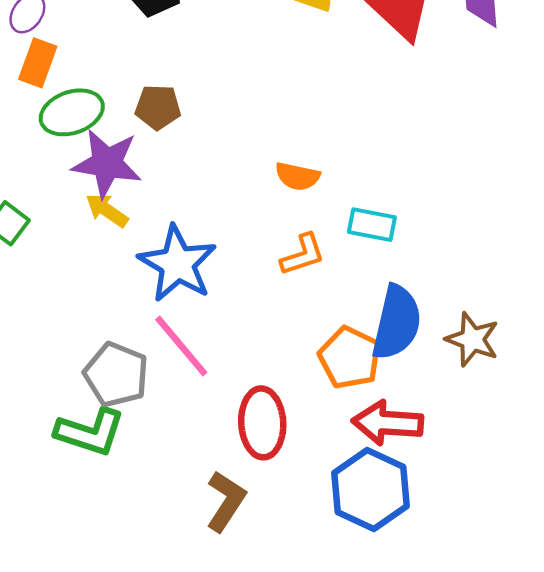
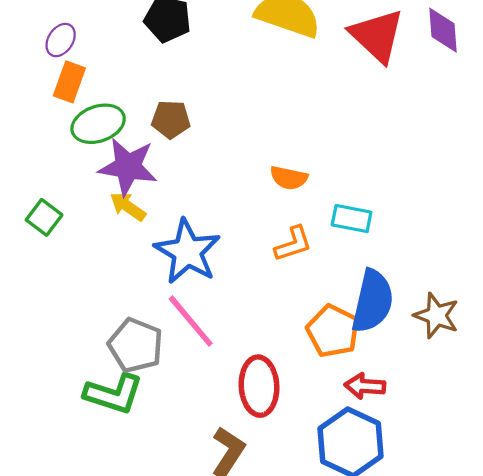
red arrow: (387, 423) -> (365, 386), size x0.7

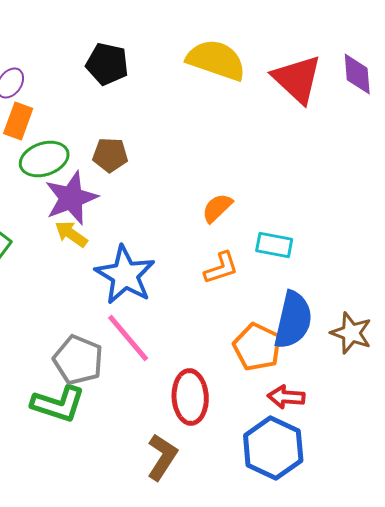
purple star: (128, 167) -> (71, 198), turned -30
orange semicircle: (289, 178) -> (217, 208), turned 124

